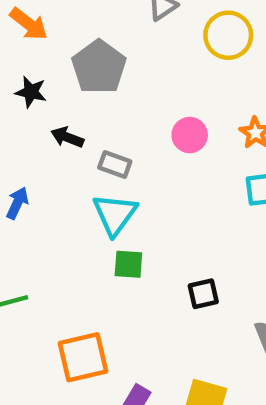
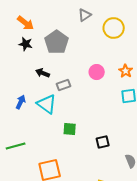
black star: (31, 92) -> (26, 44), moved
gray rectangle: (115, 164) -> (64, 85), turned -40
cyan triangle: (115, 214) -> (47, 104), moved, turned -30

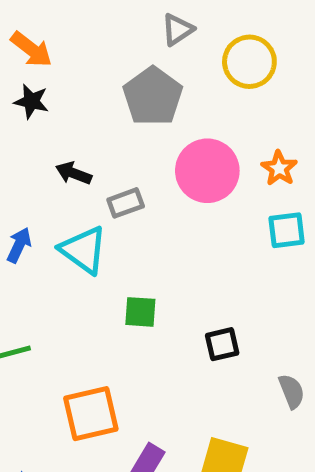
gray pentagon: (57, 42) -> (153, 96), moved
pink circle: (97, 72) -> (207, 171), size x1.6

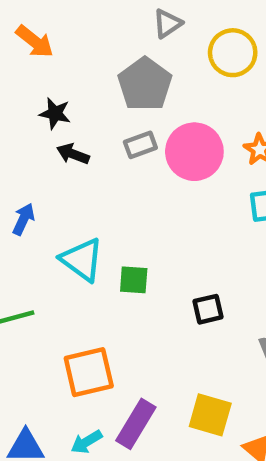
black star: (31, 101) -> (55, 113), moved
gray rectangle: (126, 203) -> (140, 145), moved
cyan triangle: (83, 250) -> (82, 260), moved

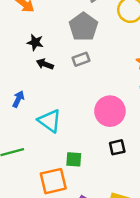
pink circle: (194, 152) -> (110, 111), moved
green square: (134, 280) -> (74, 159), moved

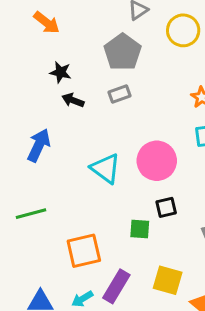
blue arrow: (18, 99) -> (39, 145), size x1.5
cyan triangle: (50, 121) -> (106, 169), moved
green square: (74, 159) -> (140, 229), moved

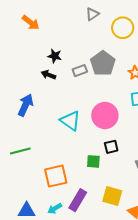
gray pentagon: (123, 52) -> (103, 63), moved
black star: (61, 72) -> (55, 56), moved

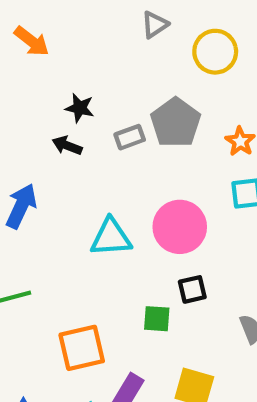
cyan triangle: (70, 121) -> (111, 237), turned -40

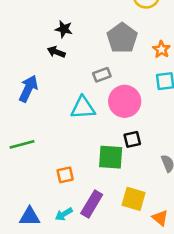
gray rectangle: (130, 137) -> (102, 75), moved
green square: (157, 319) -> (111, 157), size x1.5
orange square: (82, 348) -> (65, 175), size x0.6

